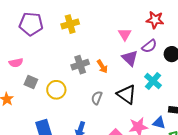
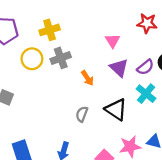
purple semicircle: (149, 46) -> (145, 67), moved
gray cross: (80, 65) -> (61, 58), moved
yellow circle: (56, 90) -> (32, 59), moved

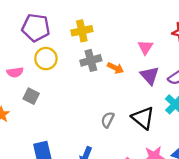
yellow circle: (32, 59) -> (46, 59), moved
orange arrow: (87, 78) -> (115, 68), moved, turned -35

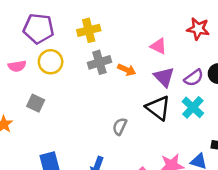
pink triangle: (145, 47) -> (158, 46), turned -35
pink semicircle: (15, 72) -> (17, 66), moved
black triangle: (143, 118) -> (158, 108), moved

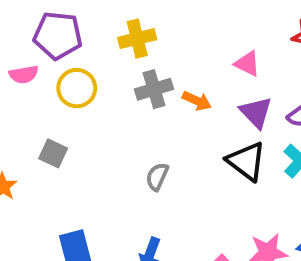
pink semicircle: (17, 66) -> (24, 74), moved
gray semicircle: (120, 126) -> (157, 177), moved

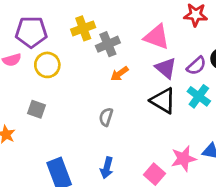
pink triangle: (247, 64) -> (157, 37), size x1.5
gray cross: (154, 89) -> (108, 44), moved
orange arrow: (197, 101) -> (120, 74), moved, turned 126

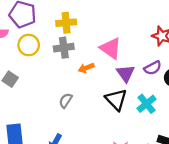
pink triangle: (157, 37) -> (111, 48), moved
gray cross: (108, 44) -> (64, 48), moved
purple semicircle: (196, 66) -> (153, 68), moved

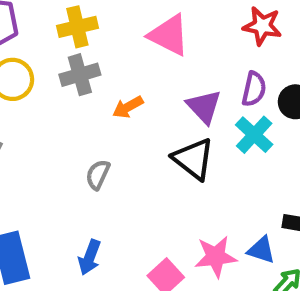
pink triangle: (111, 48) -> (169, 35), moved
purple semicircle: (153, 68) -> (254, 89), turned -42
cyan cross: (147, 104) -> (254, 135), moved

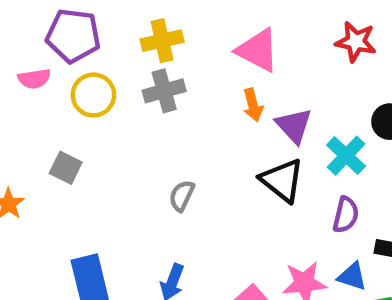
purple semicircle: (254, 89) -> (346, 215), moved
orange arrow: (128, 107) -> (253, 105), moved, turned -76

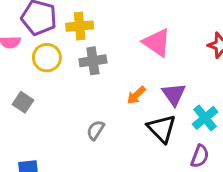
yellow cross: (162, 41) -> (80, 26), moved
orange arrow: (253, 105) -> (136, 95), moved, turned 54

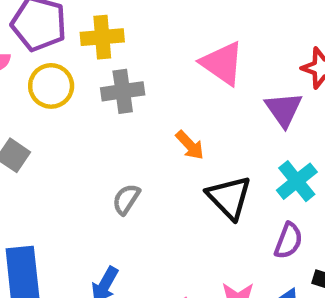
purple triangle: (174, 94) -> (284, 109), moved
orange arrow: (136, 95) -> (190, 145), turned -90

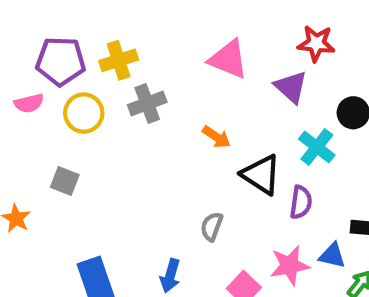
gray semicircle: (126, 199) -> (212, 226), moved
purple semicircle: (288, 241) -> (301, 202), moved

